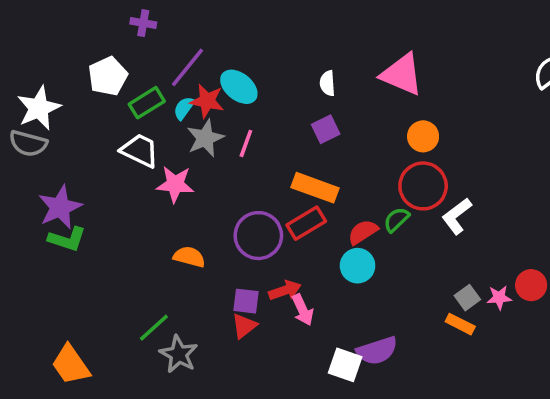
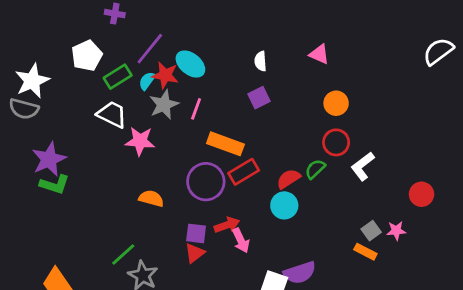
pink triangle: (402, 74) -> (319, 54), size x0.6
red circle: (423, 186) -> (336, 142), size x0.7
orange rectangle: (315, 188) -> (225, 144), moved
red circle: (531, 285) -> (421, 194), moved

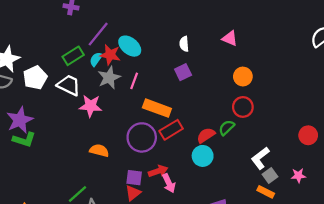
white pentagon: (87, 56) -> (35, 78), moved
white L-shape: (363, 166) -> (260, 158), moved
red circle: (421, 194) -> (308, 135), moved
pink star: (396, 231) -> (298, 176), moved

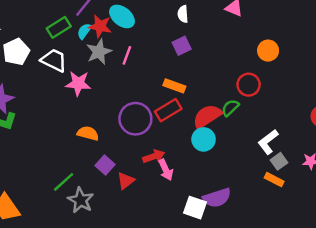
orange circle: (243, 77) -> (268, 51), moved
orange rectangle: (157, 108) -> (174, 86), moved, size x0.7
red semicircle: (206, 135) -> (207, 116), size x1.4
purple square: (134, 178) -> (105, 165), moved, turned 35

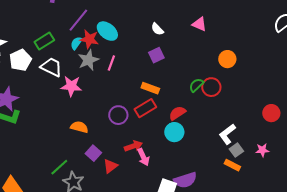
white semicircle: (183, 14) -> (157, 29), turned -40
green rectangle: (59, 27) -> (44, 41), moved
green semicircle: (230, 108) -> (196, 85), moved
red semicircle: (207, 116) -> (177, 113), size x0.7
purple circle: (135, 119) -> (118, 115), size x0.7

